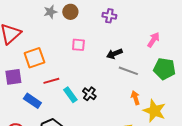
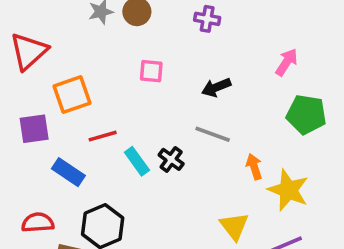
gray line: (128, 71) -> (213, 134), moved

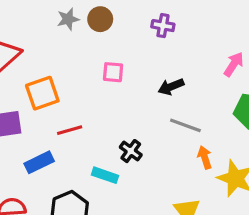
gray line: (213, 134) -> (185, 125), moved
cyan rectangle: (137, 161) -> (105, 175), moved, turned -35
blue rectangle: (68, 172) -> (39, 162), turned -60

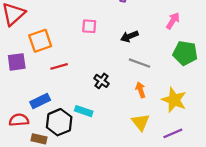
orange arrow: (205, 157) -> (141, 90), moved
blue rectangle: (39, 162) -> (40, 101), moved
cyan rectangle: (105, 175) -> (84, 111), moved

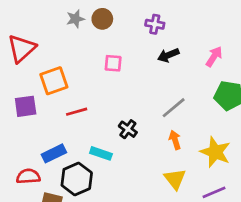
black arrow: (129, 36) -> (168, 55), moved
gray line: (139, 63) -> (174, 108), turned -60
cyan rectangle: (84, 111) -> (101, 153), moved

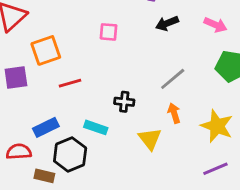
pink arrow: (214, 57) -> (215, 25), turned 80
black cross: (128, 129) -> (124, 102), turned -30
yellow triangle: (175, 179) -> (150, 139), moved

